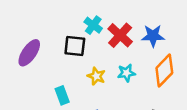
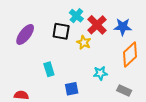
cyan star: (126, 73) -> (100, 73), moved
yellow star: (96, 76) -> (84, 42), moved

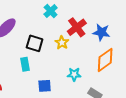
cyan cross: (76, 16) -> (51, 11), moved
black square: (61, 31) -> (35, 43), moved

